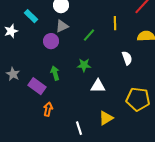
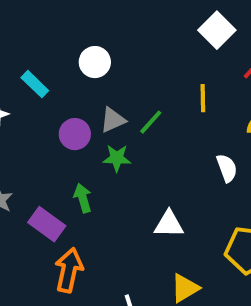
gray triangle: (62, 26) -> (113, 120), moved
green star: (84, 65) -> (117, 158), moved
orange arrow: (48, 109) -> (69, 270), size x1.5

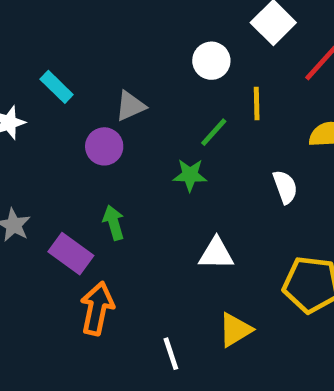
white circle: (95, 62) -> (211, 61), moved
gray triangle: (113, 120) -> (130, 106), moved
green line: (151, 122) -> (214, 132), moved
green star: (117, 158) -> (190, 175), moved

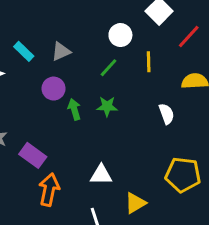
gray triangle: (130, 106) -> (61, 51), moved
green line: (214, 132) -> (109, 68), moved
green arrow: (114, 223) -> (74, 109), moved
white triangle: (216, 254) -> (101, 175), moved

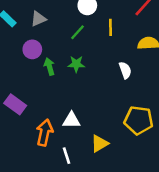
orange arrow: (49, 190) -> (45, 132), moved

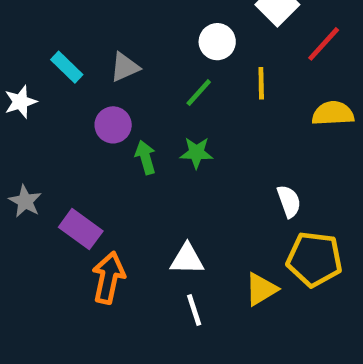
white semicircle: (125, 70) -> (289, 201), moved
orange arrow: (45, 132) -> (108, 278), moved
yellow triangle: (100, 143) -> (261, 289), moved
white line: (67, 156) -> (194, 310), moved

